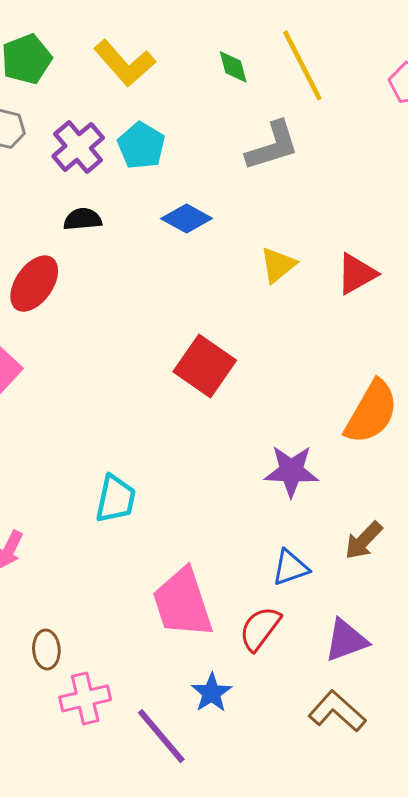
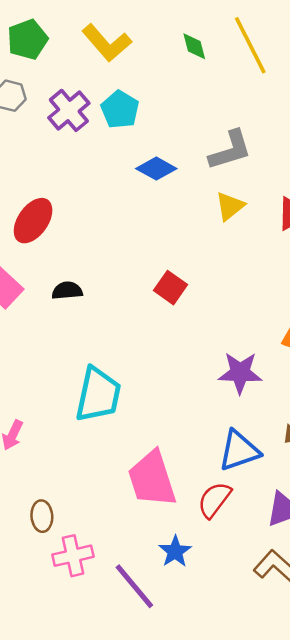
gray L-shape: (272, 146) -> (230, 150), moved
black semicircle: (83, 219) -> (67, 291), moved
red square: (205, 366) -> (170, 288), size x0.7
cyan trapezoid: (116, 499) -> (98, 395), size x1.4
blue triangle: (290, 568) -> (239, 451), size x1.4

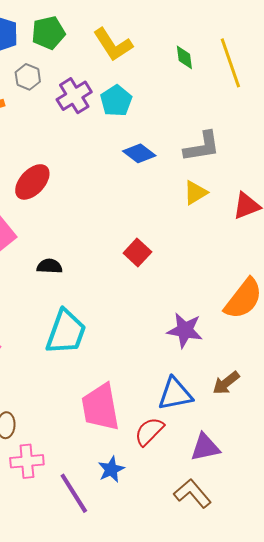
black semicircle: (67, 291) -> (50, 266), moved

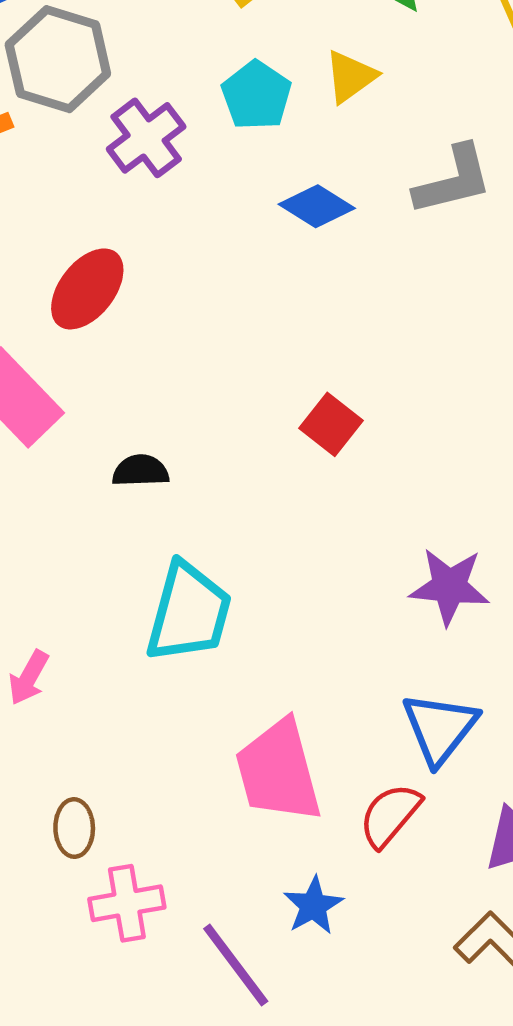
gray hexagon: (28, 77) -> (58, 59), size x1.8
purple cross: (74, 96) -> (146, 138), moved
yellow triangle: (195, 193) -> (350, 77), moved
blue triangle: (175, 394) -> (440, 728), turned -36

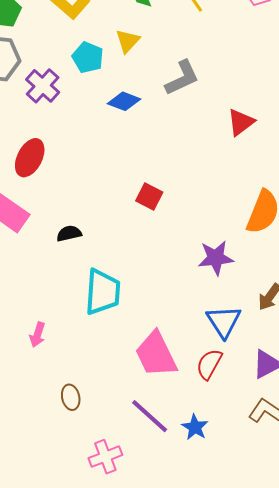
pink cross: (127, 903) -> (105, 457), moved
blue star: (313, 906) -> (195, 427), moved
purple line: (236, 965) -> (150, 416), moved

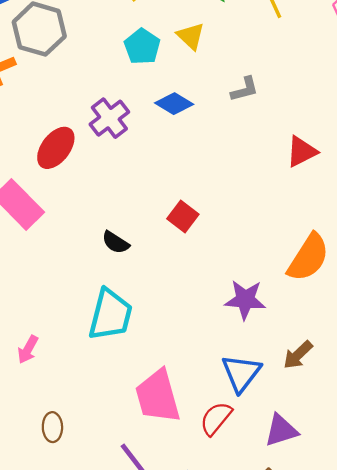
yellow triangle: (128, 41) -> (191, 36), turned -40
gray L-shape: (182, 78) -> (245, 89), size x0.7
purple cross: (43, 86) -> (109, 118), moved
black semicircle: (69, 233) -> (116, 242), moved, turned -145

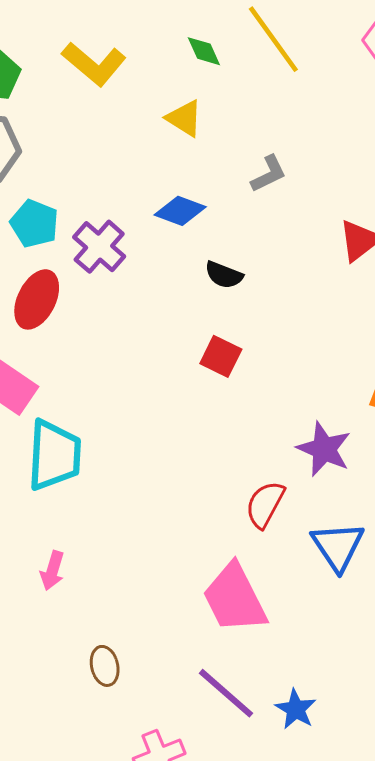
cyan pentagon: (142, 47) -> (34, 224), moved
black semicircle: (116, 242) -> (224, 275), moved
purple star: (245, 300) -> (324, 449), turned 30
cyan trapezoid: (110, 315) -> (54, 455), moved
red semicircle: (216, 418) -> (265, 504), moved

